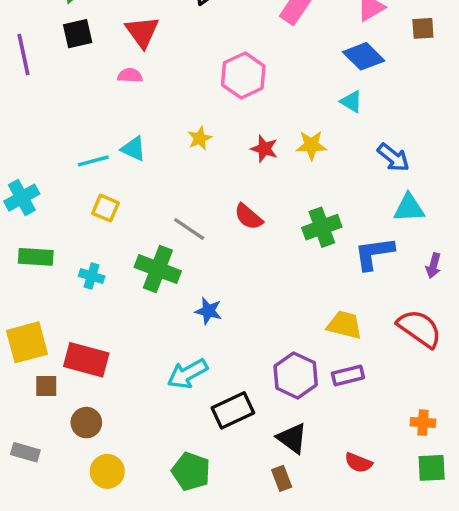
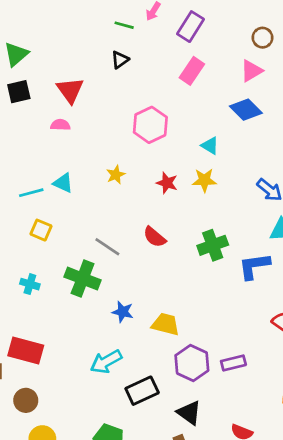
cyan triangle: (351, 102) -> (210, 146), moved
yellow trapezoid: (344, 325) -> (166, 324), moved

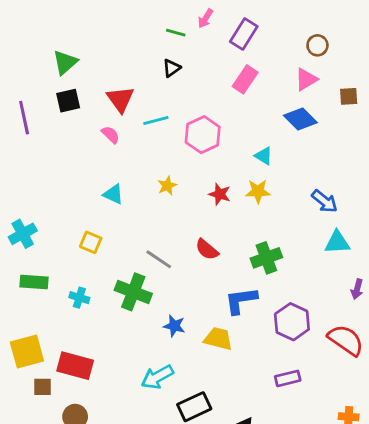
pink semicircle: (60, 125) -> (111, 135), turned 42
cyan line: (31, 193) -> (156, 120), moved
blue L-shape: (254, 266) -> (241, 300), moved
purple hexagon: (192, 363) -> (292, 322), moved

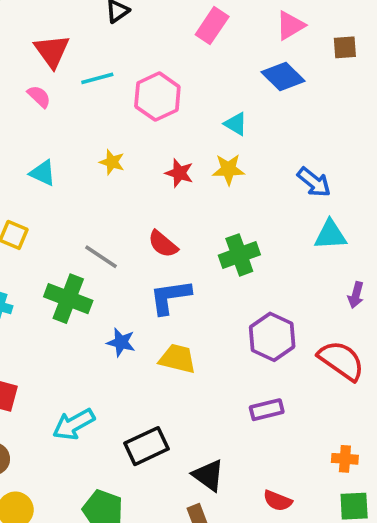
yellow star: (167, 186) -> (112, 162), turned -30
blue L-shape: (241, 300) -> (170, 297), moved
cyan arrow: (157, 377) -> (74, 424), moved

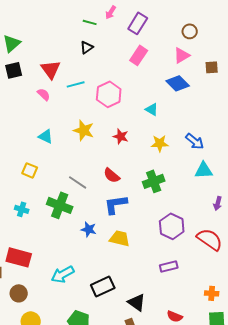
yellow star: (112, 162) -> (84, 130), size x1.5
yellow star: (228, 169) -> (160, 143), moved

